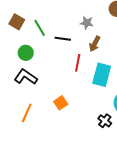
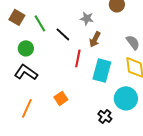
black line: (63, 39) -> (63, 34), turned 35

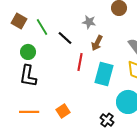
black L-shape: (26, 72) -> (28, 76), turned -115
orange square: (61, 98) -> (63, 111), moved
orange line: (27, 108) -> (29, 112), turned 66

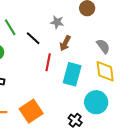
orange square: (63, 111) -> (31, 111), size x1.6

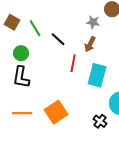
gray star: (57, 22) -> (93, 22), moved

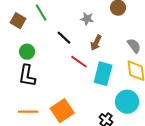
gray star: (93, 22) -> (87, 19), moved
green line: (35, 28) -> (41, 13), moved
red line: (73, 63) -> (79, 62), turned -66

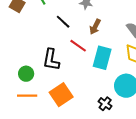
green circle: (27, 52) -> (26, 74), moved
black L-shape: (27, 76) -> (51, 60), moved

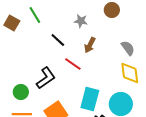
cyan rectangle: (102, 58) -> (90, 99), moved
black L-shape: (51, 60) -> (46, 78), turned -135

